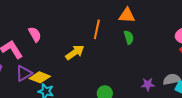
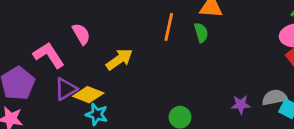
green semicircle: (129, 37) -> (201, 33), moved
yellow arrow: (75, 52) -> (119, 59), moved

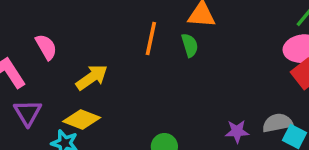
purple triangle: (66, 89) -> (28, 113), turned -30
yellow diamond: (88, 95) -> (82, 120), moved

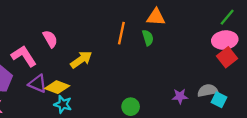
purple triangle: (28, 113) -> (38, 84), turned -36
yellow diamond: (82, 120) -> (57, 87), moved

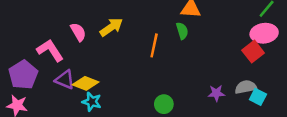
orange line: (121, 33) -> (154, 45), moved
red square: (227, 57) -> (253, 52), moved
yellow arrow: (81, 60) -> (111, 27), moved

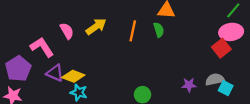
orange line: (154, 45) -> (133, 31), moved

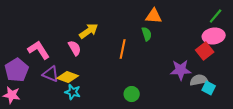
pink semicircle: (67, 31) -> (75, 48), moved
orange line: (133, 31) -> (123, 49), moved
purple star: (189, 85) -> (181, 70), moved, size x1.5

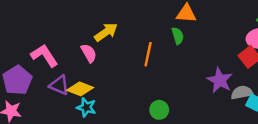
purple star: (181, 70) -> (220, 80), turned 30

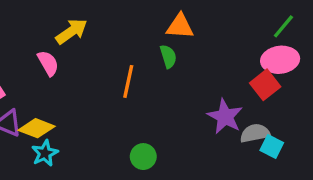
yellow arrow: (106, 32) -> (71, 31), moved
pink semicircle: (89, 53) -> (48, 63), moved
cyan star: (86, 107) -> (45, 153), turned 30

